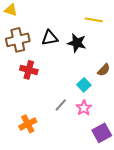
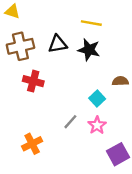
yellow line: (94, 20) -> (91, 23), moved
brown semicircle: (104, 70) -> (120, 81), turned -136

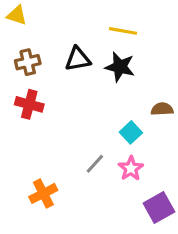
brown cross: (20, 46) -> (28, 62), size x0.7
red cross: (33, 81) -> (29, 104), moved

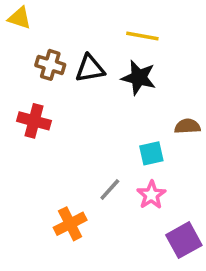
brown cross: (28, 62) -> (50, 65), moved, turned 30
cyan square: (131, 132) -> (151, 153), turned 30
orange cross: (43, 193) -> (70, 224), moved

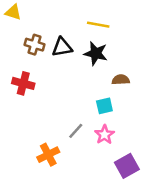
brown semicircle: (187, 126) -> (121, 80), moved

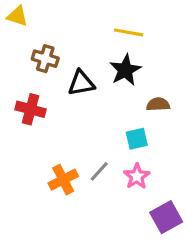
black triangle: (62, 47) -> (81, 83), moved
black star: (96, 53) -> (125, 70), turned 30
orange cross: (48, 155) -> (63, 180), moved

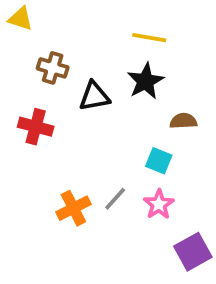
cyan square: (137, 139) -> (159, 161), turned 35

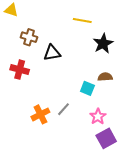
black star: (145, 81) -> (103, 43), moved
brown semicircle: (183, 121) -> (105, 77), moved
pink star: (159, 204) -> (98, 117), moved

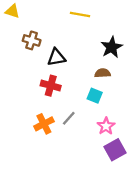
yellow line: (82, 21) -> (80, 15), moved
red cross: (20, 70) -> (51, 86), moved
brown semicircle: (105, 77) -> (103, 73), moved

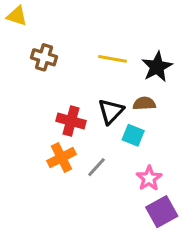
yellow line: (80, 15) -> (112, 59), moved
black triangle: (56, 57) -> (111, 111), moved, turned -36
orange cross: (44, 124) -> (62, 158), moved

